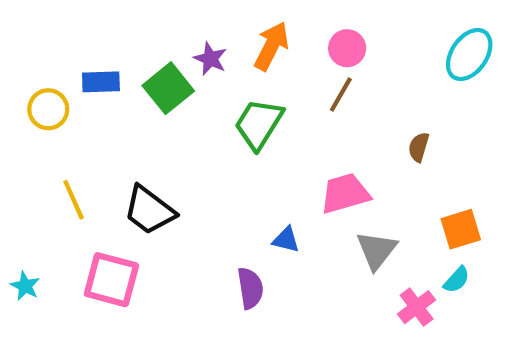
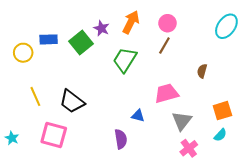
pink cross: (417, 307) -> (189, 148), moved

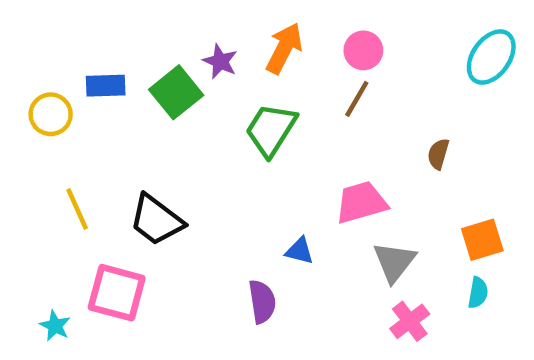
cyan semicircle: (220, 135) -> (478, 293), turned -32
cyan star: (12, 138) -> (55, 326), moved

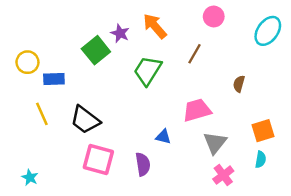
orange arrow: (284, 48) -> (155, 26), turned -68
pink circle: (363, 50) -> (214, 17), moved
blue rectangle: (106, 86) -> (54, 79), moved
pink square: (117, 293) -> (98, 159), moved

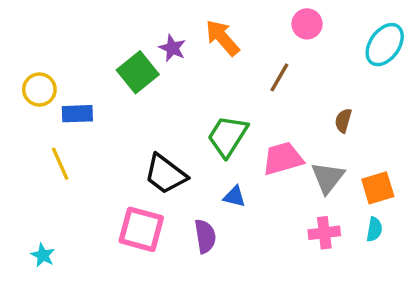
green trapezoid: (148, 71) -> (228, 136), moved
black trapezoid: (85, 120) -> (165, 174), moved
gray triangle: (215, 143) -> (328, 178), moved
pink cross: (223, 175) -> (324, 233), moved, turned 30

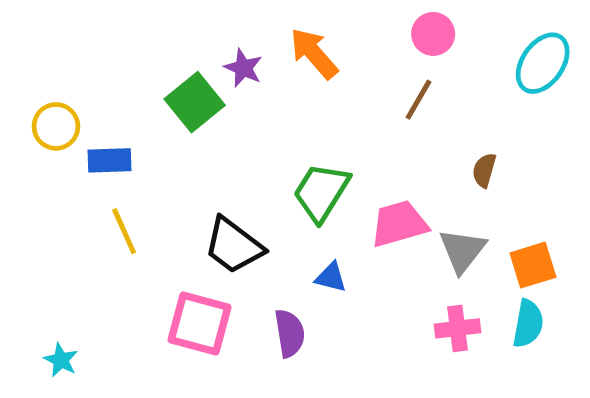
brown line: (279, 77) -> (419, 100), moved
yellow line: (60, 164) -> (124, 231), moved
cyan semicircle: (374, 229) -> (528, 324), size x1.4

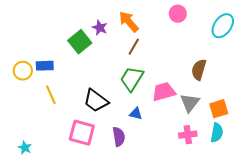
brown line: (419, 100) -> (134, 47), moved
yellow circle: (56, 126) -> (23, 71), moved
brown semicircle: (484, 170) -> (199, 70), size x1.5

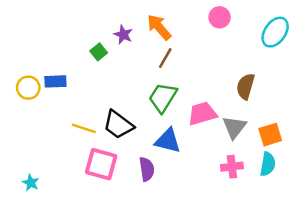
green square: (80, 42) -> (99, 52), size x0.6
yellow line: (51, 95) -> (84, 128), moved, turned -48
blue triangle: (136, 114) -> (168, 141), size x1.6

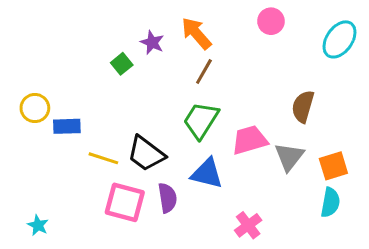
blue rectangle: (55, 81) -> (67, 126), moved
pink cross: (232, 167) -> (248, 225), moved, turned -30
purple semicircle: (147, 169) -> (167, 198), moved

